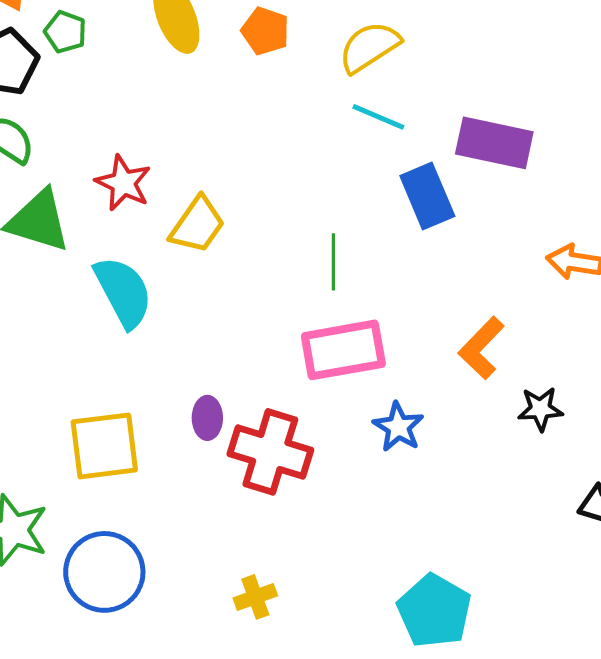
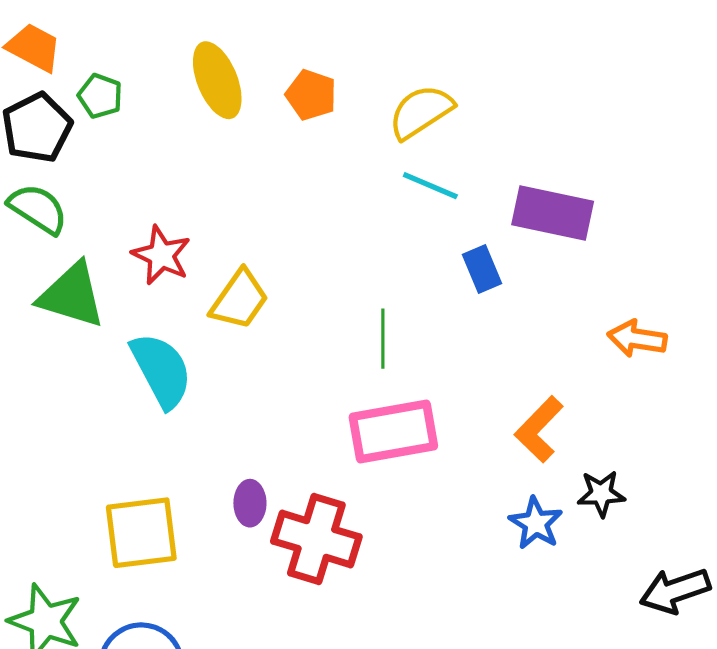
blue rectangle: (427, 196) -> (482, 269), size x0.7
blue star: (398, 427) -> (536, 523), moved

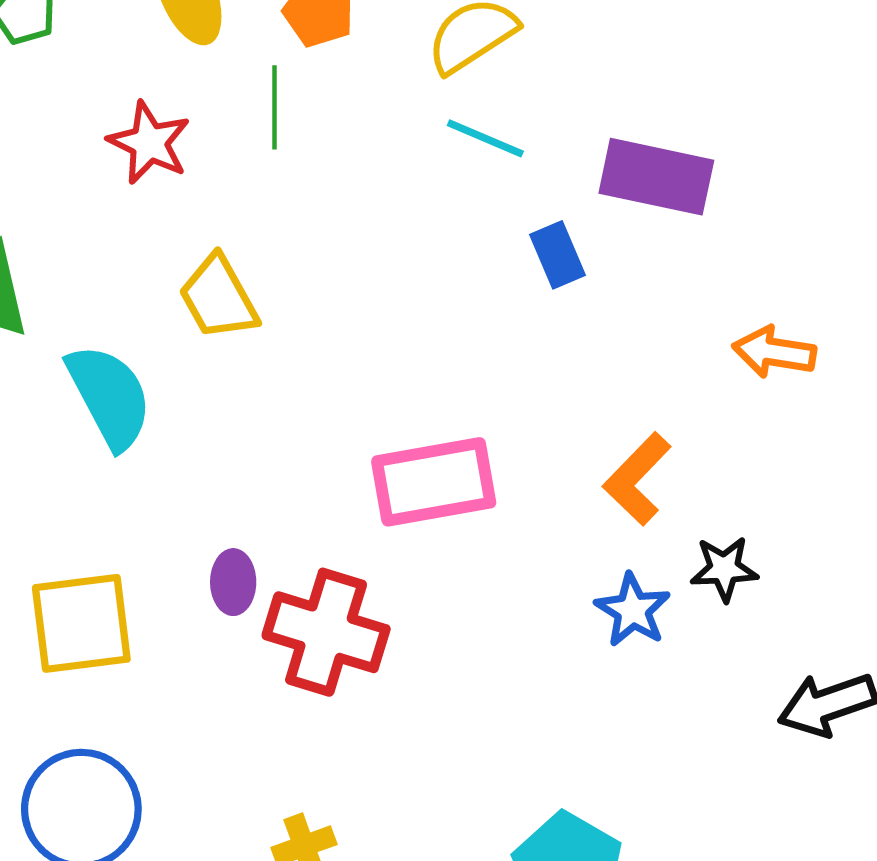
red star: (161, 255) -> (149, 143), moved
yellow trapezoid: (239, 300) -> (218, 298), turned 116
green line: (383, 339) -> (274, 107), moved

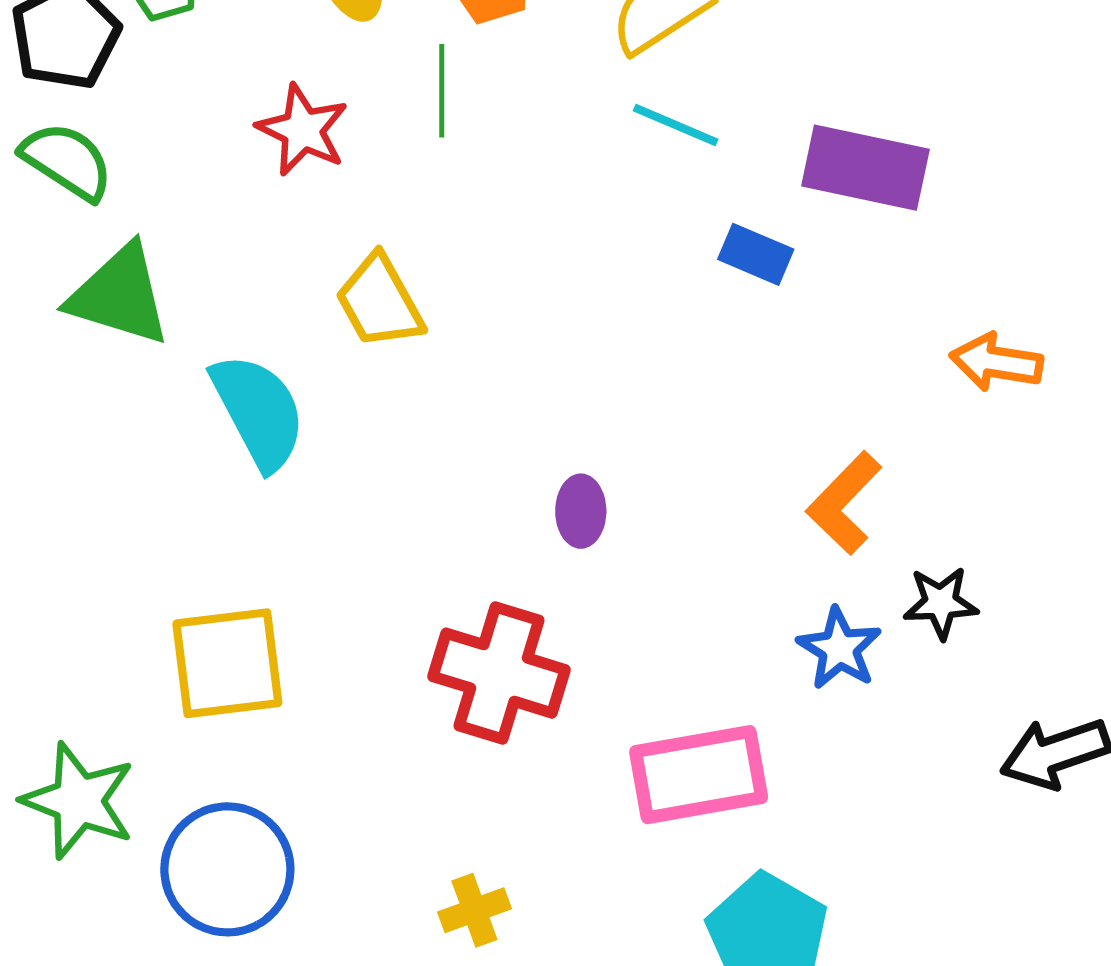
blue rectangle: (558, 255) -> (756, 254), turned -44
pink rectangle: (434, 482) -> (699, 775), moved
purple ellipse: (233, 582) -> (581, 511), moved

